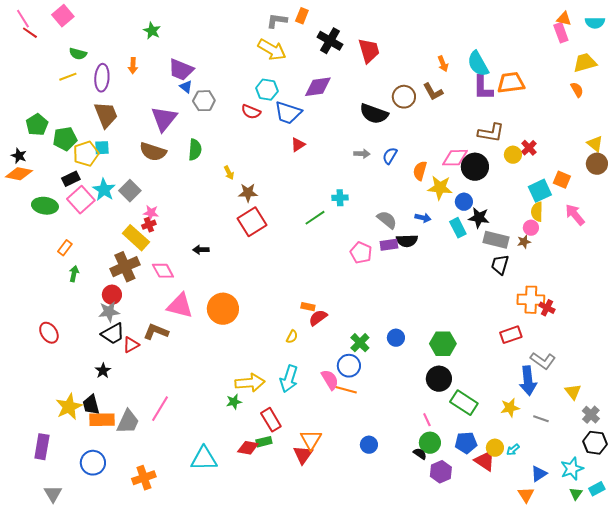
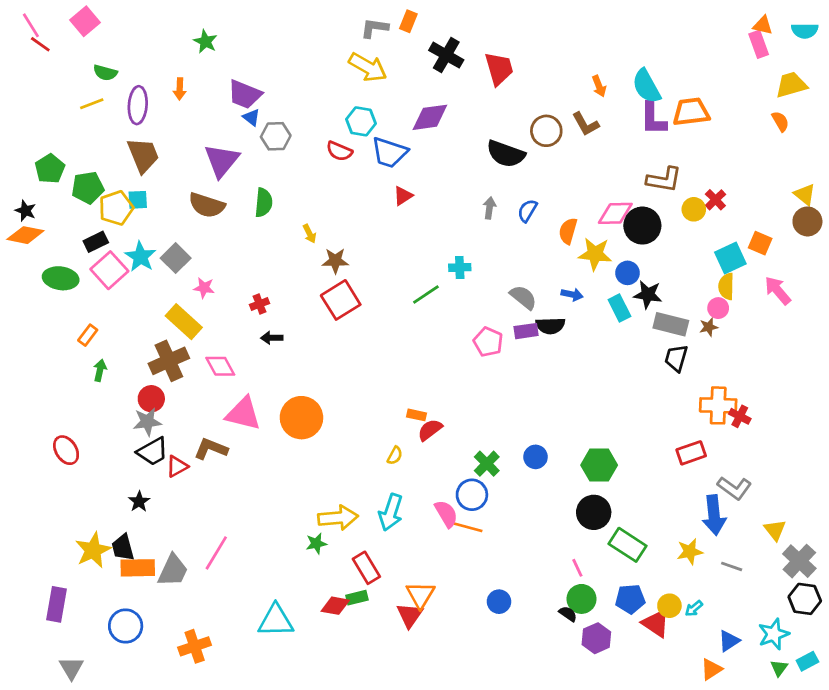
gray arrow: (362, 154) -> (490, 208), turned -84
red cross: (149, 225) -> (260, 304), moved
gray cross: (591, 415) -> (799, 561), size x1.4
orange triangle: (526, 495) -> (711, 669), turned 30

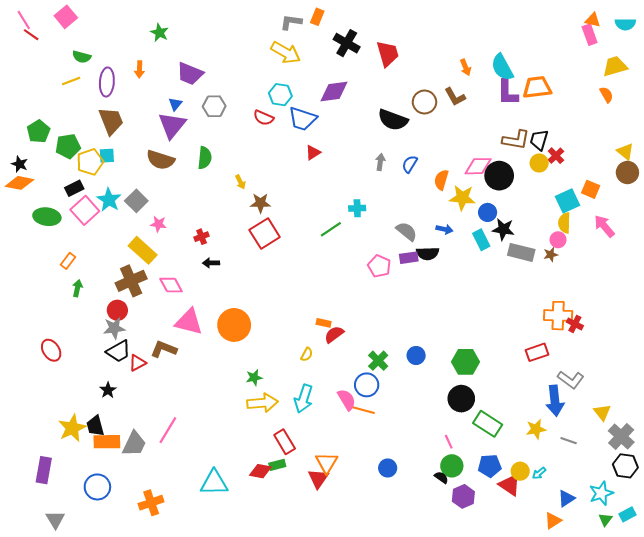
blue triangle: (251, 117) -> (175, 104), moved, turned 32
black trapezoid: (676, 358) -> (539, 140), moved
green star: (316, 543) -> (254, 378), moved

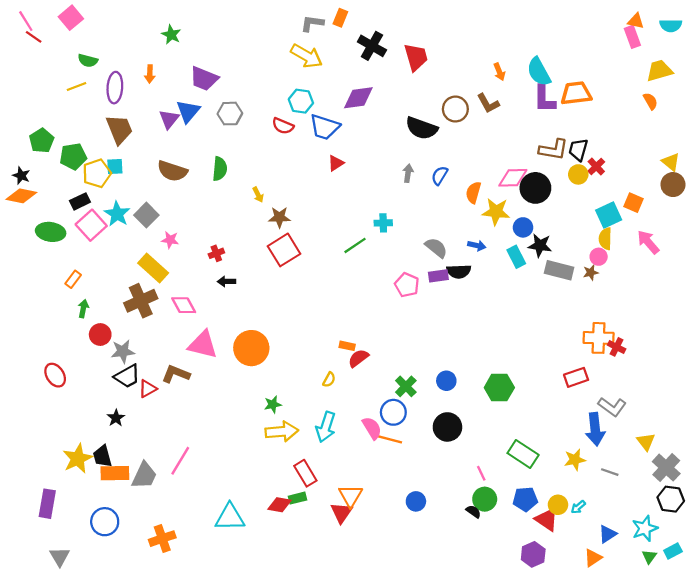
blue triangle: (175, 104) -> (188, 111), size x1.6
purple triangle: (172, 125) -> (169, 119), moved, size x0.7
red circle: (117, 310) -> (100, 335), moved
black circle: (461, 399) -> (447, 427), moved
purple hexagon: (463, 496) -> (533, 554), moved

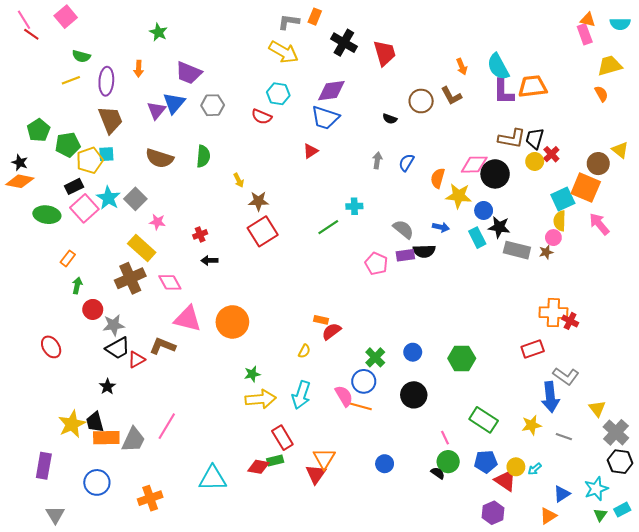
blue trapezoid: (325, 127) -> (325, 118), moved
black semicircle: (422, 128) -> (390, 119), size x0.5
brown circle: (673, 185) -> (598, 164), moved
orange square: (634, 203) -> (586, 188), size x1.6

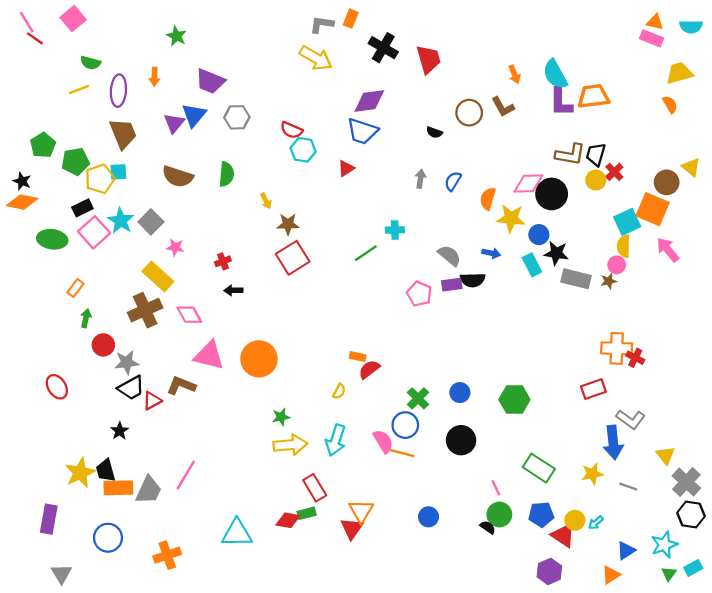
pink rectangle: (585, 34) -> (652, 38), turned -48
cyan hexagon: (278, 94) -> (303, 150), moved

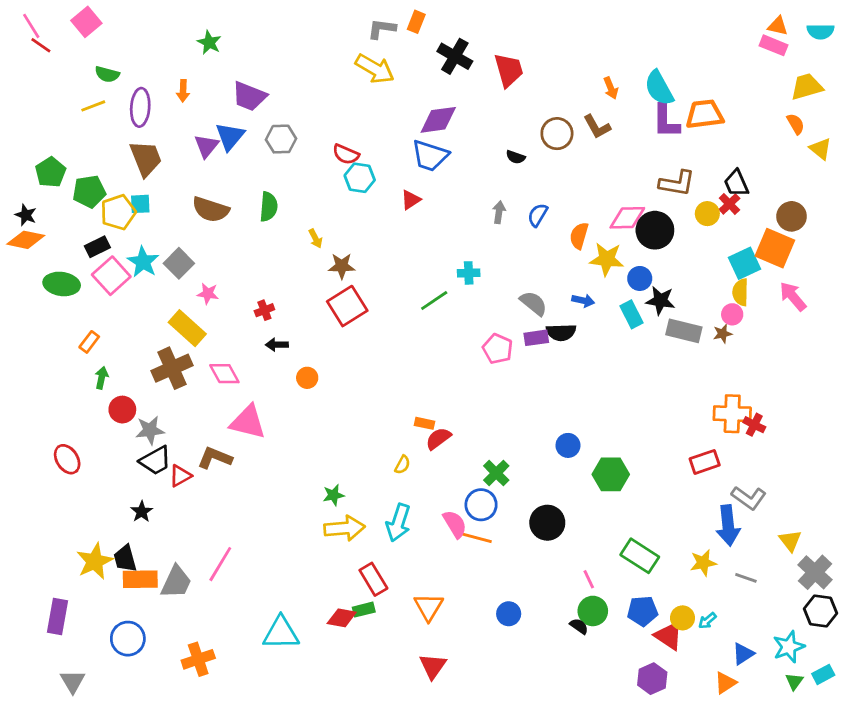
black trapezoid: (596, 154) -> (736, 183), moved, turned -40
yellow triangle: (691, 167) -> (820, 149), moved
orange circle: (259, 359) -> (307, 378), moved, size x0.5
blue circle: (460, 393) -> (568, 445), moved
red triangle: (352, 528) -> (433, 666), moved

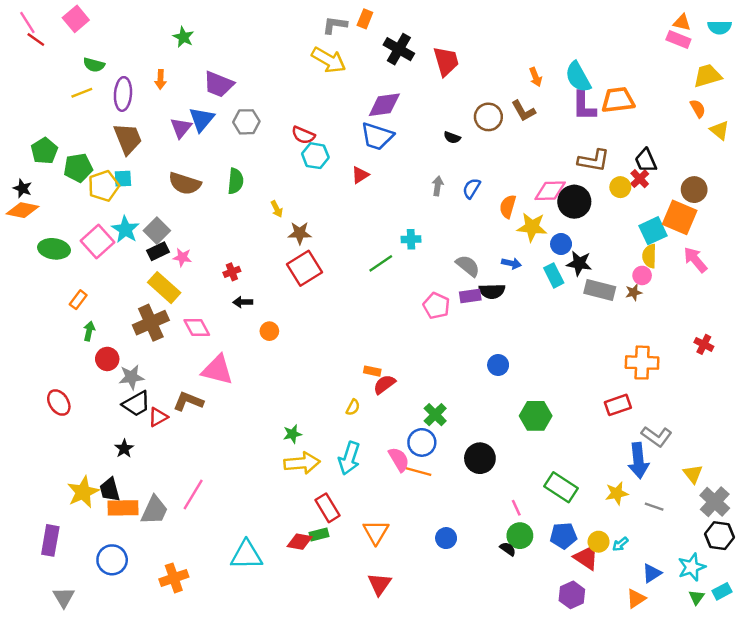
black rectangle: (97, 247) -> (158, 251), moved
red cross: (754, 425) -> (704, 344), moved
blue circle: (568, 445) -> (498, 365), moved

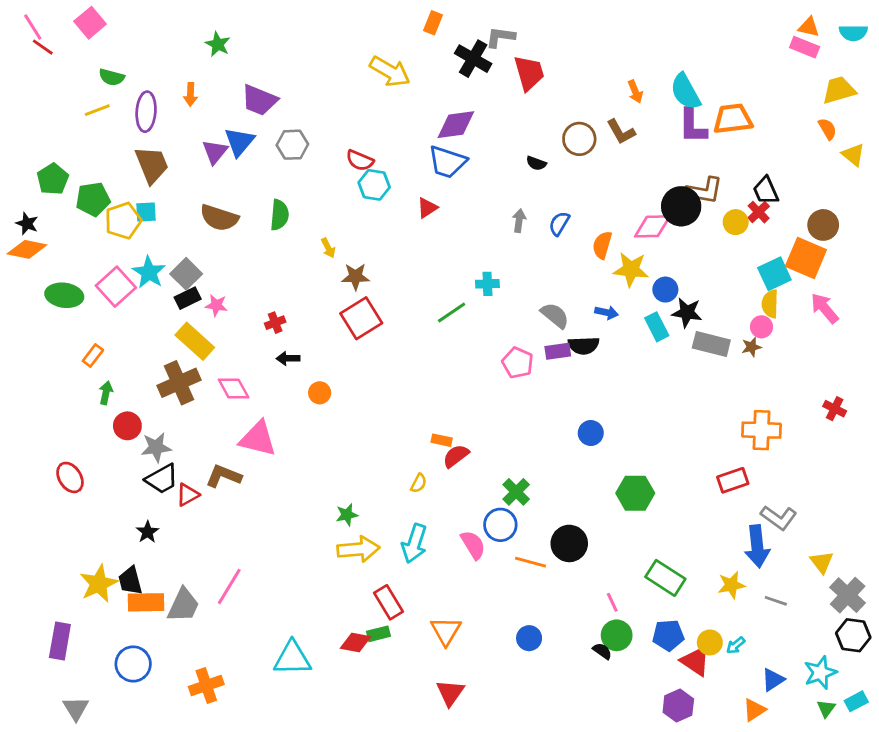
gray L-shape: (335, 25) -> (500, 37), moved
black circle: (574, 202) -> (681, 206), moved
orange line: (418, 472) -> (531, 562), moved

